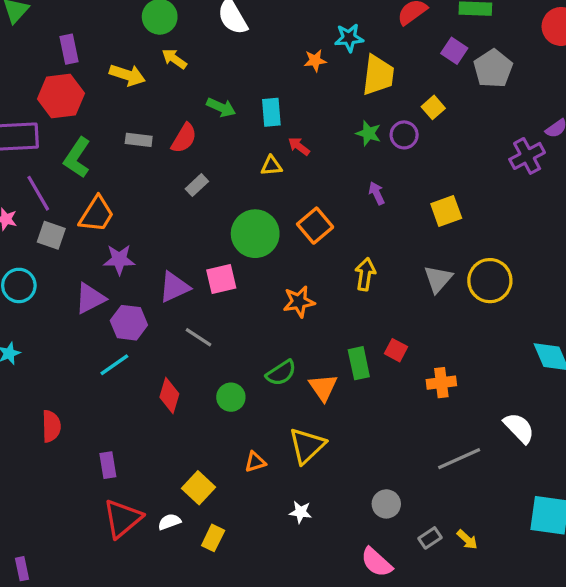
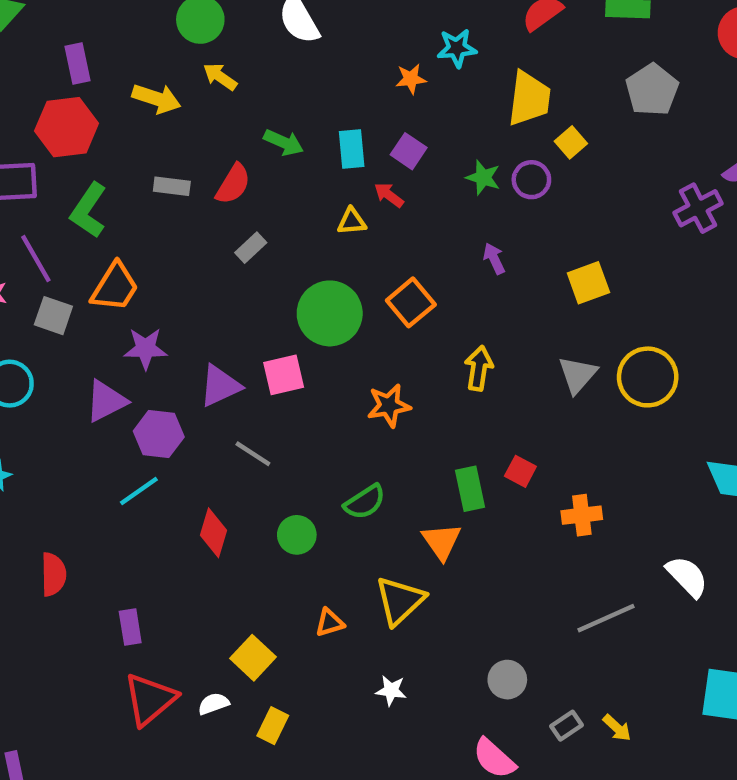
purple square: (454, 51) -> (409, 151), moved
yellow trapezoid: (378, 75) -> (529, 99), moved
orange triangle: (323, 387) -> (442, 541), moved

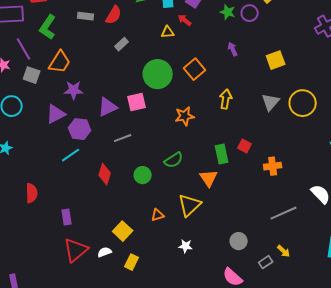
gray line: (253, 454) -> (123, 138), turned -54
yellow arrow: (617, 728) -> (284, 251), moved

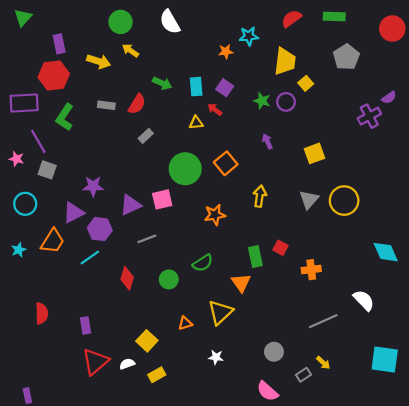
orange trapezoid: (60, 62) -> (53, 241), moved
red semicircle: (32, 193) -> (42, 313), moved
yellow rectangle: (132, 262) -> (157, 375), turned 35

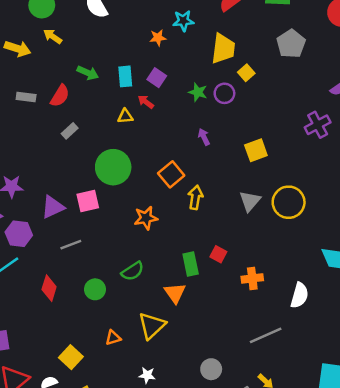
purple cross: (369, 116) -> (318, 125), moved
orange square: (226, 163) -> (171, 174), moved
white semicircle: (364, 300) -> (299, 295), moved, turned 60

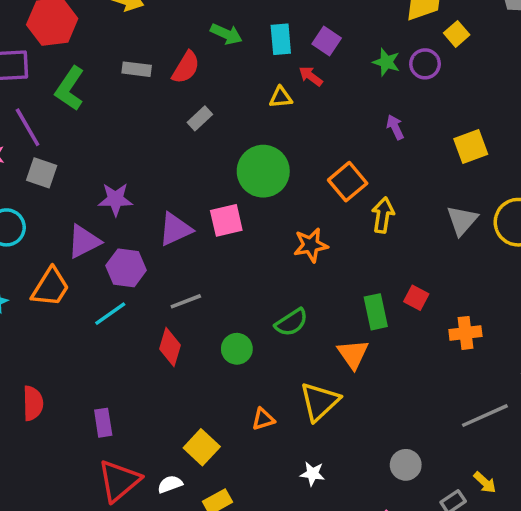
gray line: (71, 245) -> (186, 301), moved

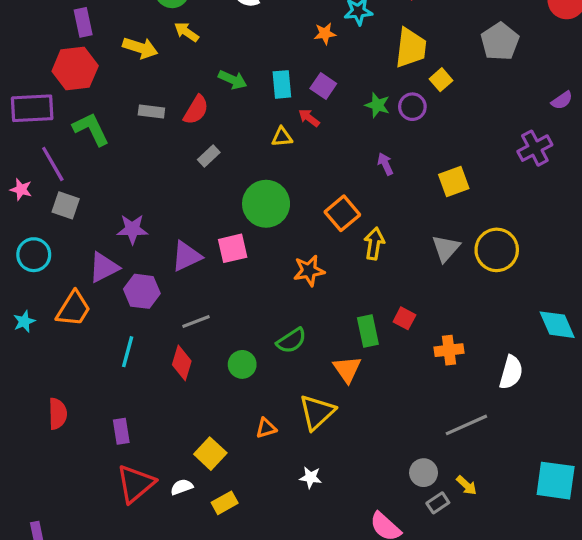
green L-shape: (70, 88) -> (91, 129), turned 120
cyan line: (110, 314) -> (128, 352), moved, turned -40
gray circle: (406, 465) -> (424, 473), moved

